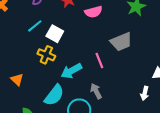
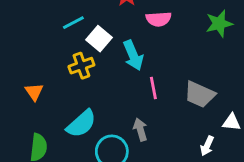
gray trapezoid: (121, 42) -> (200, 94), moved, turned 35
yellow cross: (46, 55) -> (81, 66), turned 36
cyan arrow: (71, 71) -> (133, 55), moved, turned -95

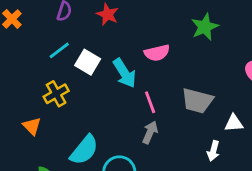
pink semicircle: (159, 19) -> (157, 53), moved
yellow cross: (81, 66) -> (56, 94), moved
gray arrow: (140, 130) -> (150, 132), moved, turned 50

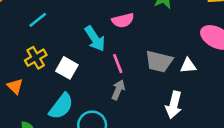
white square: (88, 62) -> (67, 68), moved
white triangle: (234, 123) -> (188, 66), moved
white arrow: (213, 151) -> (174, 105), size x1.5

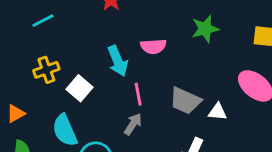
cyan line: (38, 20) -> (43, 21), moved
orange triangle: (15, 86) -> (16, 114), moved, turned 35
cyan semicircle: (61, 106) -> (65, 130), turned 108

